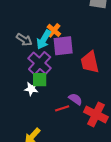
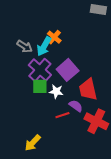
purple square: (63, 46) -> (68, 70), moved, turned -35
red trapezoid: (90, 62) -> (88, 89), moved
white star: (31, 89) -> (56, 91), moved

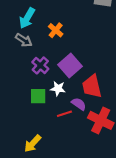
cyan arrow: (44, 46) -> (27, 18), moved
purple cross: (40, 70) -> (40, 65), size x0.7
green square: (40, 86) -> (38, 96), moved

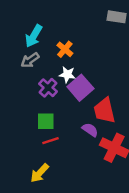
gray arrow: (24, 40) -> (30, 60), turned 112
white star: (58, 89) -> (67, 74), moved
red line: (64, 114) -> (50, 141), moved

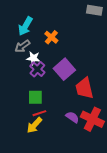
white star: (67, 74) -> (33, 58), moved
purple semicircle: (90, 130) -> (72, 117), moved
yellow arrow: (40, 173) -> (34, 125), moved

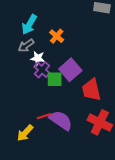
green square: (35, 97) -> (55, 79), moved
purple semicircle: (72, 117) -> (61, 120), moved, size x1.6
yellow arrow: (34, 125) -> (25, 133), moved

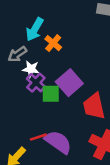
cyan arrow: (29, 25) -> (35, 29), moved

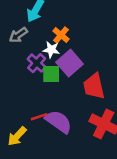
orange cross: (53, 43) -> (61, 35), moved
white star: (31, 69) -> (51, 50), moved

